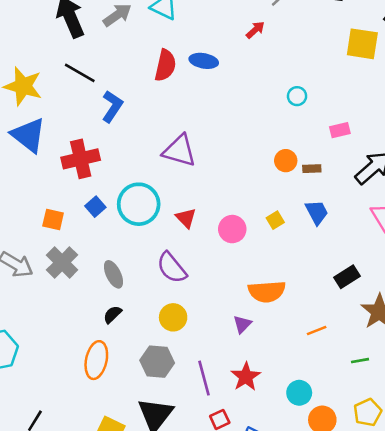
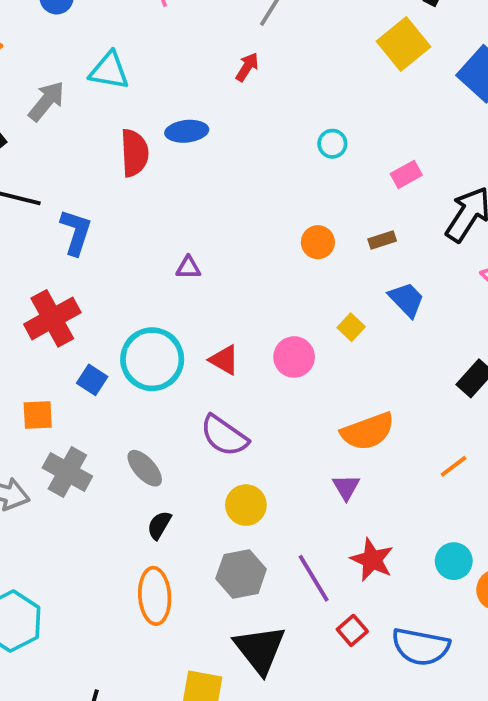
yellow square: (362, 44) -> (404, 44), turned -32
purple triangle: (179, 151) -> (188, 268), size x0.5
orange circle: (286, 161) -> (318, 242), moved

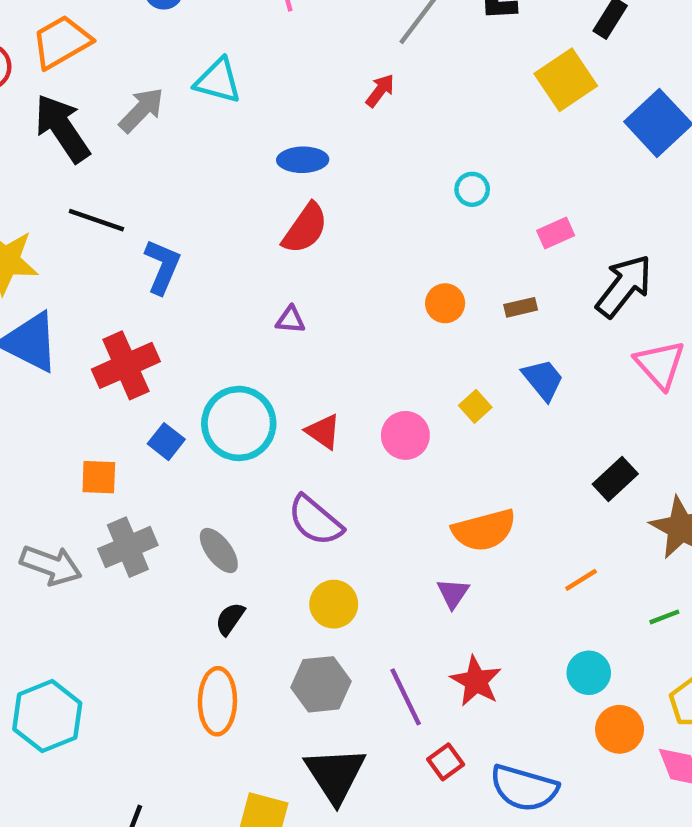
red semicircle: (134, 153) -> (305, 228), moved, turned 33
gray cross: (67, 472) -> (128, 547), turned 33
cyan circle: (454, 561) -> (589, 673), moved

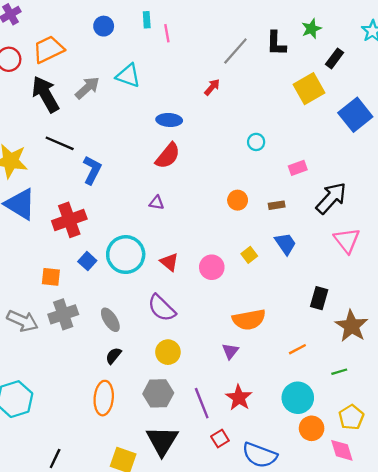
black rectangle: (615, 479) -> (319, 298), turned -35
cyan circle: (589, 673) -> (298, 398), size x1.4

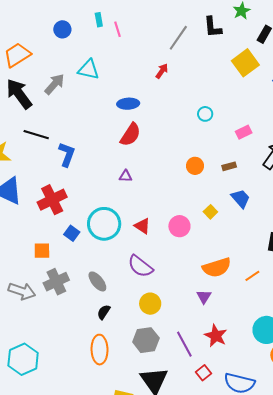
orange line: (297, 349) -> (252, 276), moved

